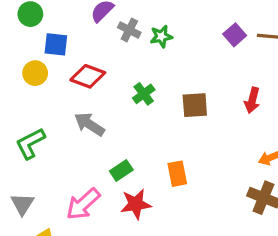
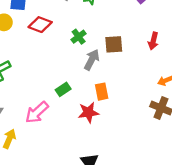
gray arrow: (89, 124) -> (92, 60), moved, turned 85
red star: (136, 204) -> (88, 112), moved

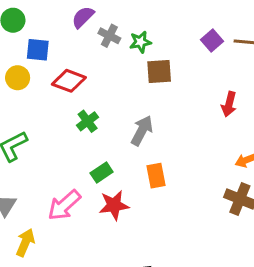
green cross: (79, 37) -> (88, 121), moved
brown square: (114, 44) -> (159, 72), moved
red star: (88, 112) -> (114, 205), moved

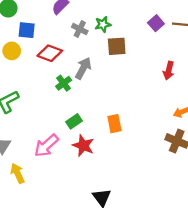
gray cross: (109, 36) -> (80, 29), moved
gray arrow: (142, 131) -> (83, 68), moved
red star: (114, 205) -> (83, 146), turned 30
yellow arrow: (25, 243) -> (17, 173), turned -48

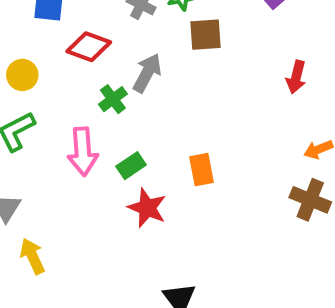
yellow circle: (12, 51) -> (22, 75), moved
pink arrow: (46, 146) -> (83, 151), moved, turned -52

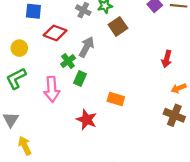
brown square: (206, 35) -> (118, 26), turned -30
red arrow: (296, 77) -> (167, 59), moved
green rectangle: (131, 166) -> (80, 78), moved, turned -32
orange rectangle: (202, 170) -> (116, 99), turned -63

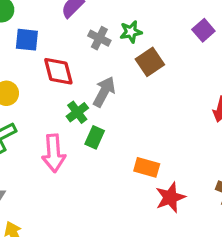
red diamond: (55, 33) -> (58, 71), turned 55
red star: (87, 120) -> (170, 197), moved, turned 30

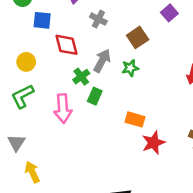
purple square: (203, 30) -> (169, 13), moved
green star: (131, 32) -> (130, 68), moved

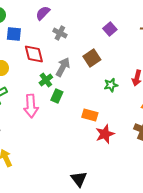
purple square: (169, 13) -> (110, 29), moved
brown square: (138, 37) -> (92, 58), moved
green star: (130, 68) -> (111, 85), moved

